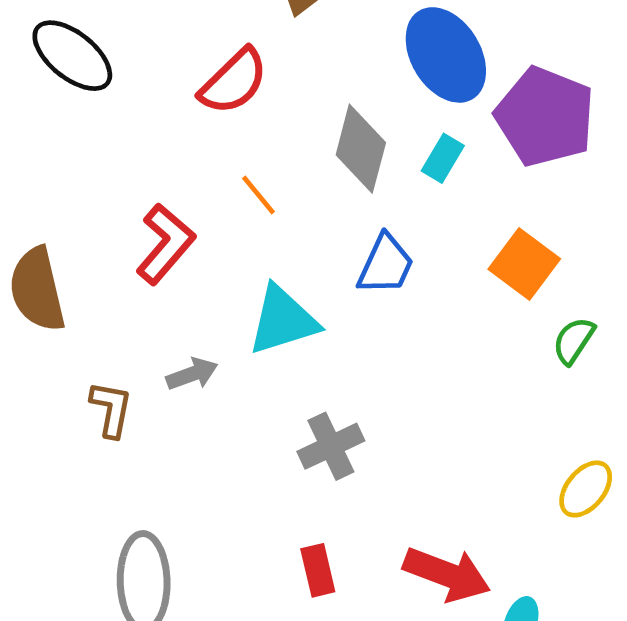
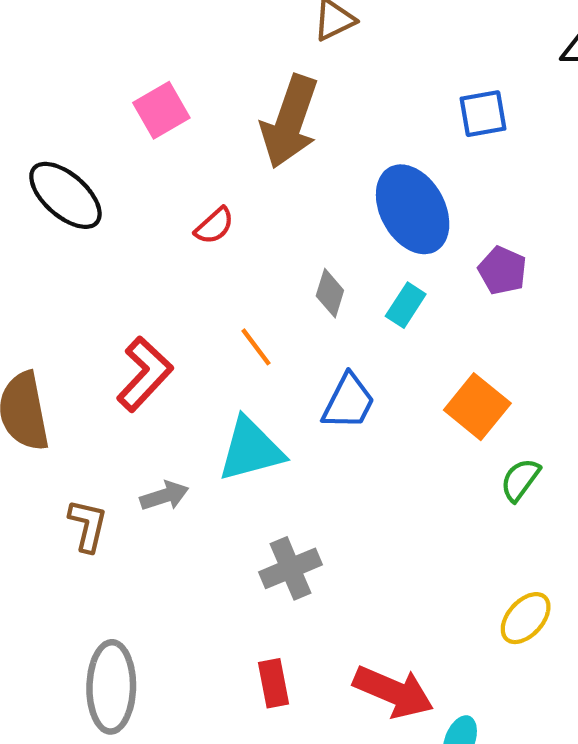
red semicircle: (234, 82) -> (214, 226), size x0.6
purple pentagon: (545, 117) -> (502, 270), size x0.5
gray diamond: (361, 149) -> (330, 293), size x0.6
orange line: (258, 195) -> (256, 347), moved

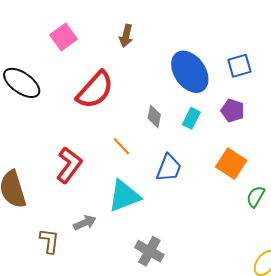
blue square: (483, 114) -> (239, 66), moved
brown arrow: (290, 122) -> (126, 36), size x0.5
red semicircle: (214, 226) -> (95, 90), size x2.0
purple pentagon: (502, 270) -> (232, 111), moved
gray cross: (291, 568) -> (149, 251), turned -32

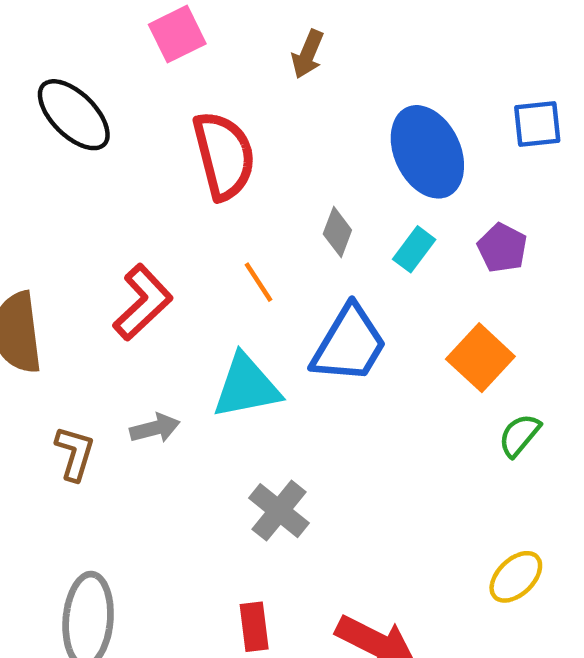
blue square: (239, 66) -> (537, 124), moved
red semicircle: (95, 90) -> (224, 156), turned -66
blue trapezoid: (169, 168) -> (349, 344), size x1.4

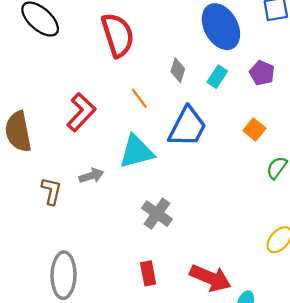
orange square: (480, 358) -> (254, 129), size x0.7

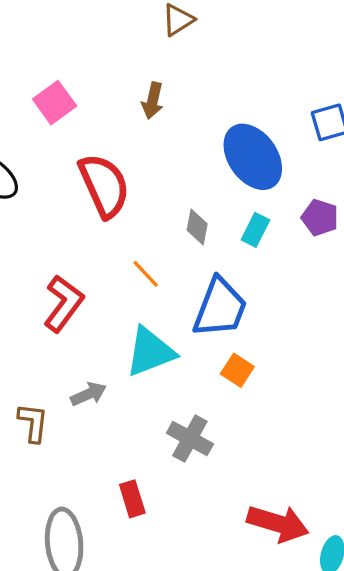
orange square: (254, 129) -> (237, 370), moved
red rectangle: (148, 273) -> (132, 499), moved

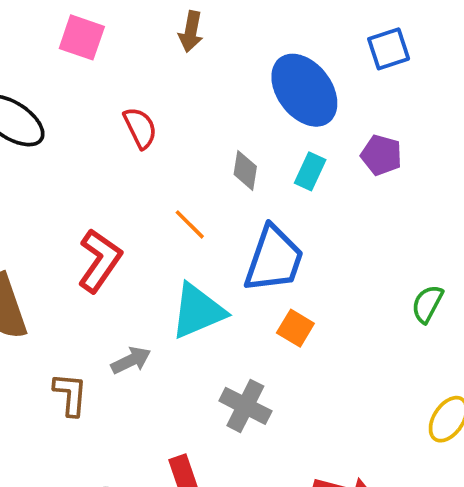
pink square: (55, 103) -> (82, 37), turned -33
red semicircle: (104, 186) -> (140, 128), size x0.6

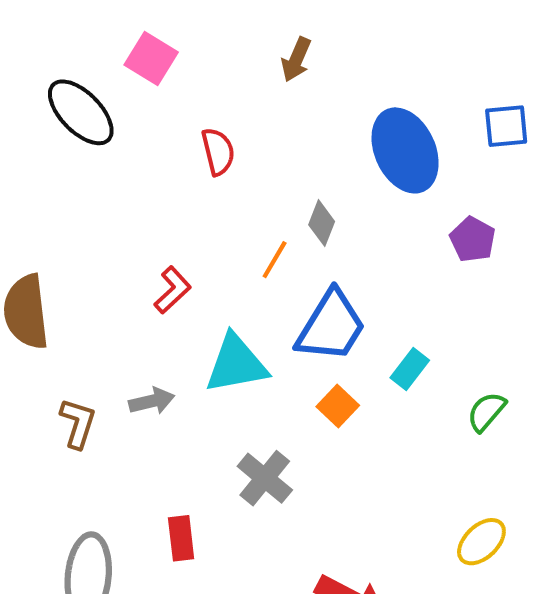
pink square: (82, 37) -> (151, 59), moved
cyan rectangle: (310, 171) -> (410, 369), moved
orange line: (190, 224) -> (275, 260), moved, turned 63
red L-shape: (100, 261) -> (173, 290), moved, size x0.7

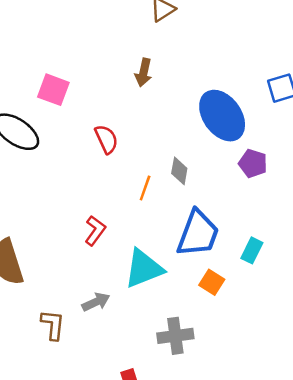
purple pentagon: (473, 239) -> (253, 163), moved
orange line: (275, 260) -> (145, 188), moved
gray cross: (265, 478) -> (175, 336), turned -36

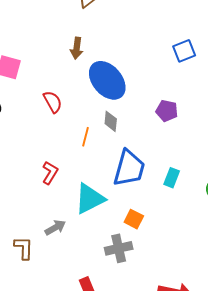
blue ellipse: (222, 116) -> (107, 80), moved
orange square: (212, 282) -> (134, 219), moved

